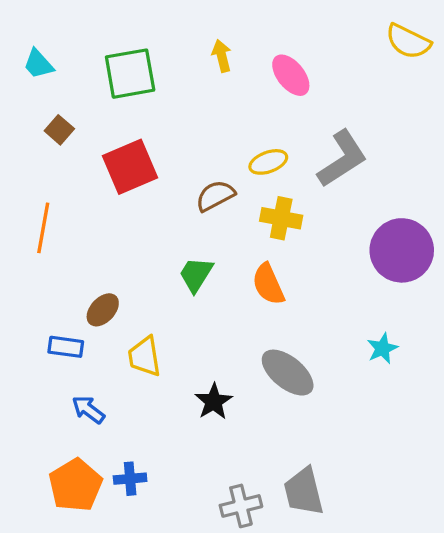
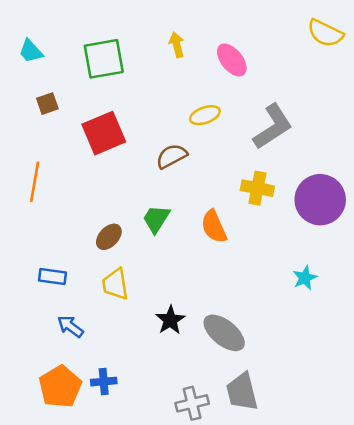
brown square: (59, 130) -> (47, 104), turned 30
yellow ellipse: (268, 162) -> (205, 115), moved
yellow cross: (281, 218) -> (257, 188), moved
brown ellipse: (103, 310) -> (109, 237), moved
gray ellipse: (288, 373) -> (224, 333), moved

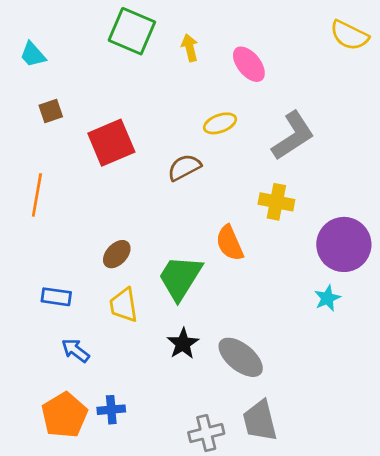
green square: (104, 59) -> (132, 31), moved, turned 33
purple circle: (320, 200) -> (344, 244), moved
green trapezoid: (156, 219) -> (180, 278), moved, size x1.5

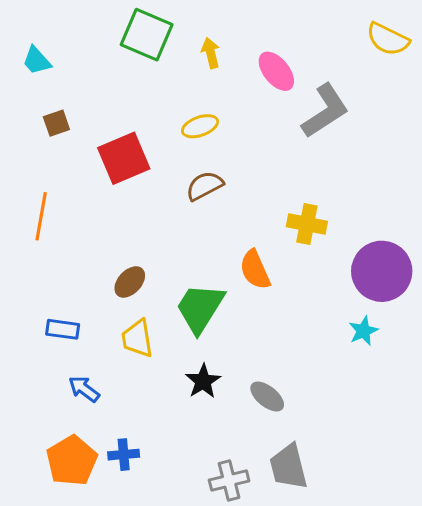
yellow ellipse: (220, 123) -> (200, 126), moved
gray L-shape: (293, 136) -> (325, 111), moved
gray ellipse: (241, 357) -> (267, 397), size x0.7

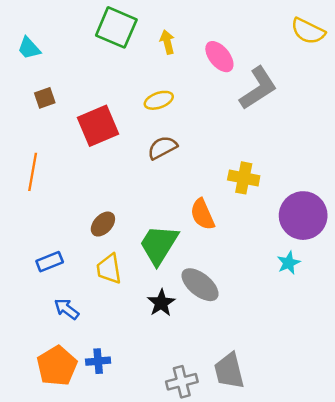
blue rectangle: (63, 329) -> (50, 262), turned -30
gray ellipse: (267, 397) -> (200, 285), moved, size x1.4

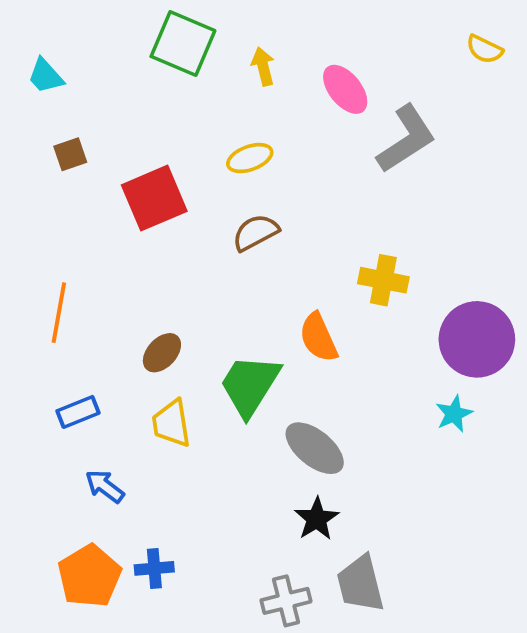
yellow semicircle: (308, 31) -> (485, 49), size x0.7
orange line: (33, 172) -> (59, 313), moved
black star: (161, 303) -> (317, 519), moved

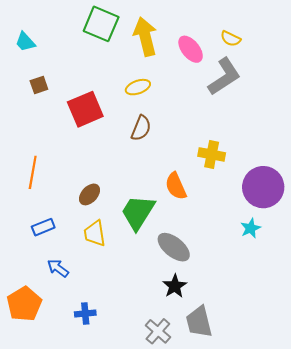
yellow semicircle: (485, 49) -> (231, 39), moved
yellow arrow: (263, 66) -> (145, 37), size x1.8
brown semicircle: (255, 232) -> (141, 128), turned 140
orange pentagon: (89, 576) -> (24, 304), moved
gray cross: (286, 601) -> (158, 331), turned -35

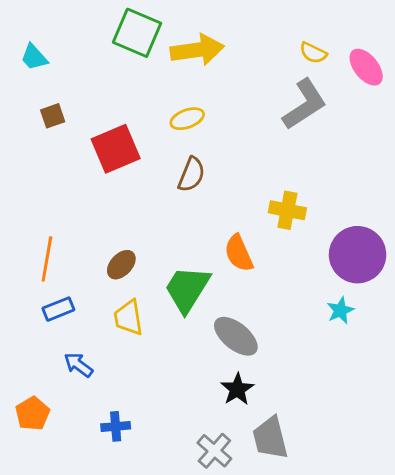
yellow arrow: (145, 37) -> (197, 50), turned 96
pink ellipse: (191, 49) -> (366, 67), moved
orange line: (33, 172) -> (47, 259), moved
orange pentagon: (24, 304) -> (33, 414), size x0.7

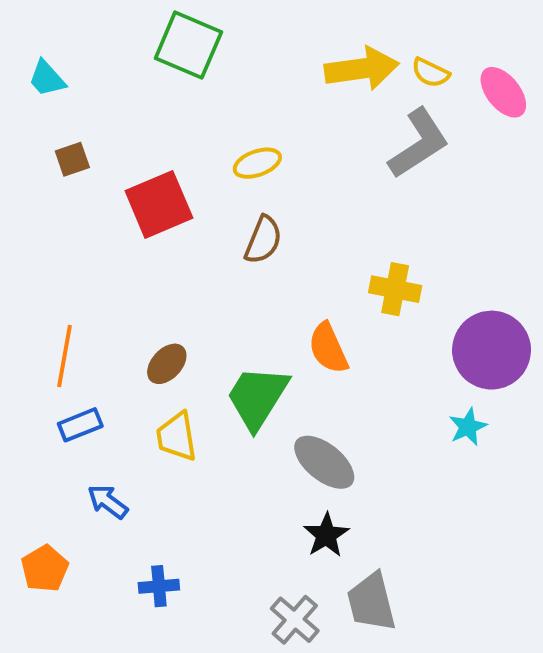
yellow arrow: (197, 50) -> (362, 69), moved

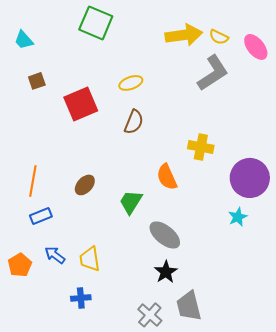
green trapezoid: (257, 397) -> (131, 202), size x0.7
yellow trapezoid: (177, 437) -> (90, 259), moved
orange pentagon: (45, 569) -> (20, 265), moved

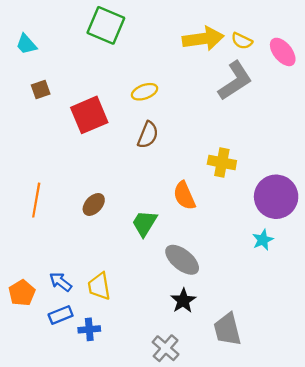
blue rectangle: (41, 216) -> (61, 315), moved
gray trapezoid: (189, 306) -> (227, 329), moved

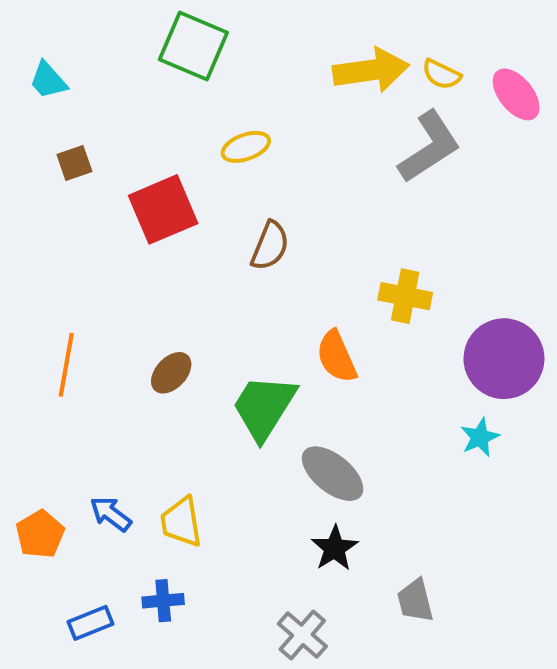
yellow ellipse: (145, 92) -> (246, 147), moved
green trapezoid: (145, 223) -> (264, 407), size x1.4
blue rectangle: (61, 315) -> (91, 623), moved
gray trapezoid: (227, 329) -> (415, 601), size x0.7

